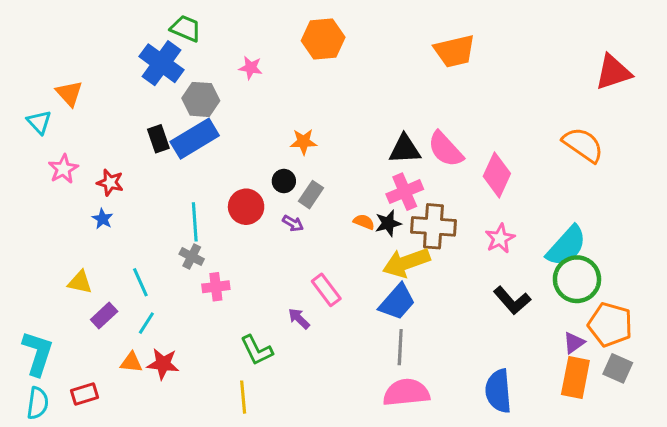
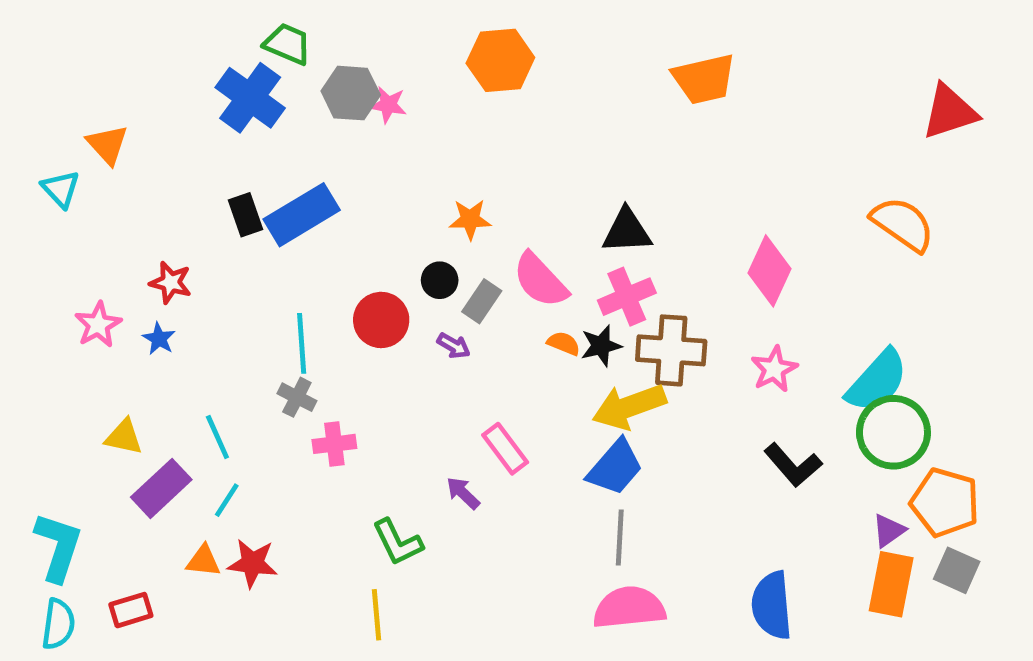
gray hexagon: (201, 99) -> (351, 93), moved
pink semicircle: (446, 149) -> (540, 280), moved
pink star: (63, 169) -> (98, 325), moved
purple rectangle: (104, 315) -> (161, 488), size x1.4

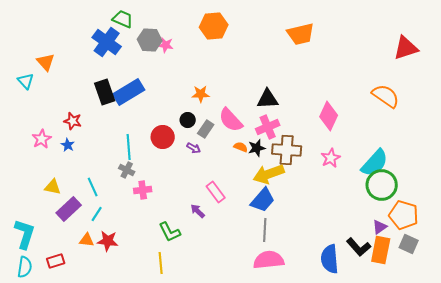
black rectangle: (245, 215) -> (105, 92), size x1.4
black L-shape: (793, 465) -> (359, 247), moved

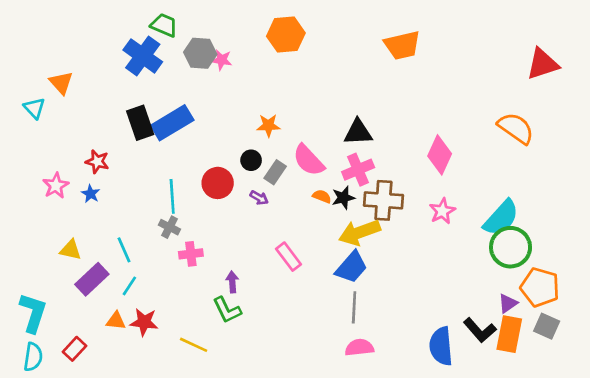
purple arrow: (198, 211) -> (232, 282), moved, turned 42
pink semicircle: (269, 260) -> (359, 347), size x0.7
red rectangle: (56, 261) -> (75, 349), turned -30
yellow line: (161, 263) -> (194, 345), moved, turned -60

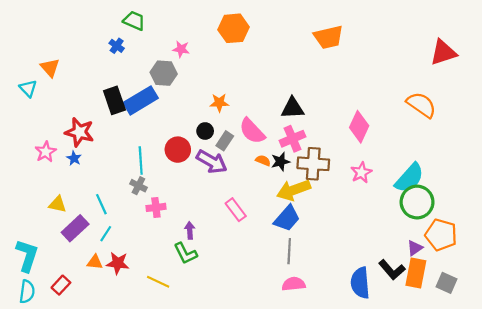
gray hexagon: (200, 53) -> (164, 73), moved
blue cross: (143, 56) -> (117, 46), size x0.5
red star: (97, 162) -> (79, 132), size x1.5
purple arrow: (259, 198) -> (212, 162), size x2.0
gray square: (547, 326) -> (447, 283), moved

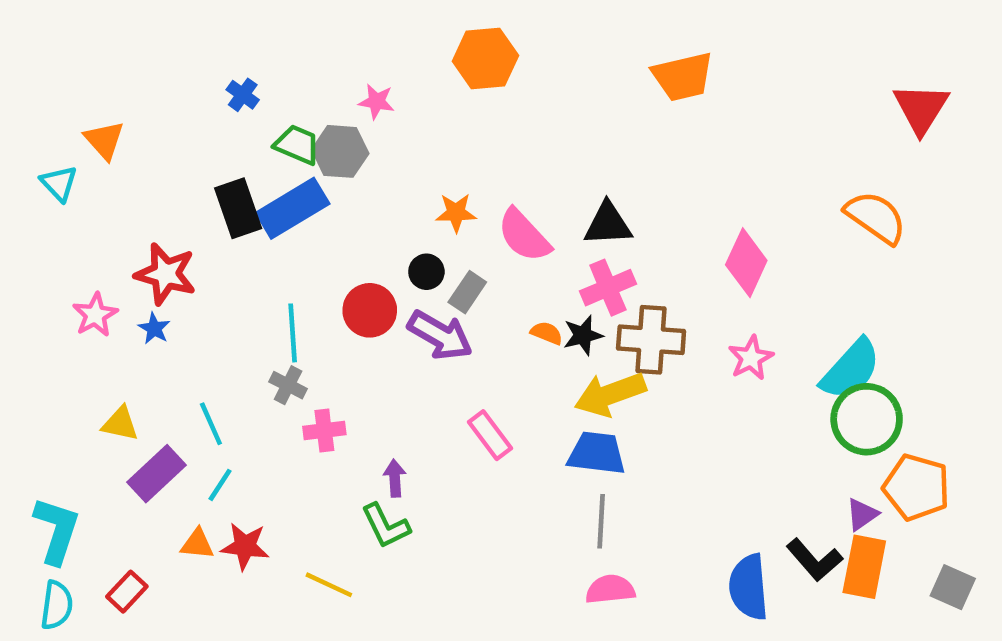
green trapezoid: (134, 21) -> (297, 145), moved
red triangle: (443, 52) -> (921, 108), turned -40
pink semicircle: (252, 131) -> (524, 235), moved
blue trapezoid: (287, 218) -> (597, 453), turned -124
gray square: (447, 283) -> (953, 587), moved

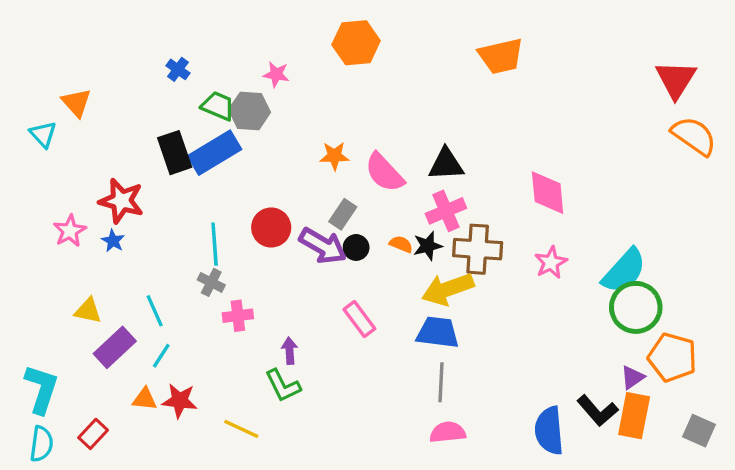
orange semicircle: (876, 217) -> (694, 136), moved
pink diamond: (746, 263) -> (548, 193), turned -30
black circle: (426, 272) -> (356, 247), moved

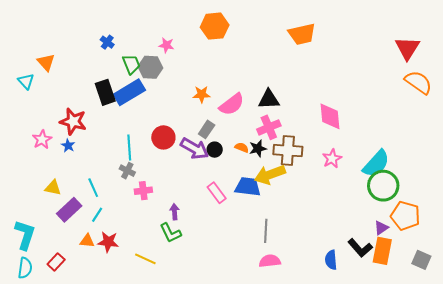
green trapezoid: (218, 106) -> (131, 64), turned 45
pink semicircle: (384, 173) -> (232, 104), turned -84
blue trapezoid: (438, 332) -> (248, 187), moved
blue semicircle: (549, 431) -> (331, 260), size x0.7

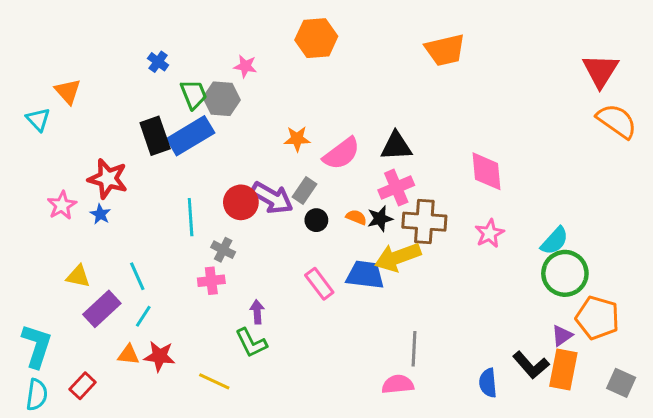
purple arrow: (195, 149) -> (272, 198), moved
cyan semicircle: (376, 164) -> (555, 241), size x0.7
gray cross: (127, 171) -> (223, 250), moved
gray line: (266, 231) -> (414, 349), moved

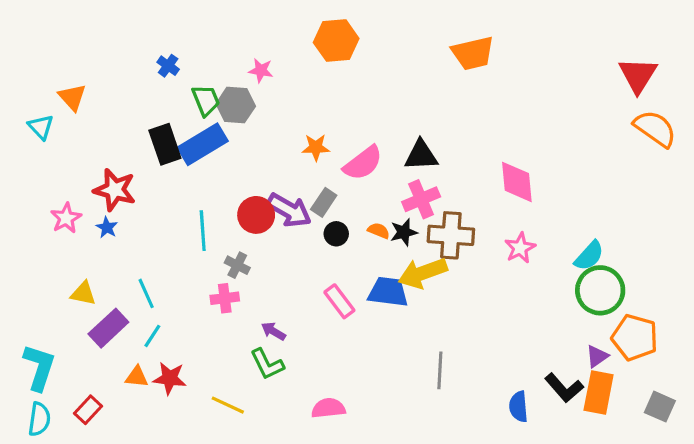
purple arrow: (257, 312) -> (273, 331), turned -55
pink semicircle: (398, 384) -> (328, 408), moved

